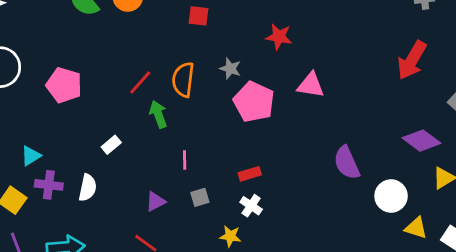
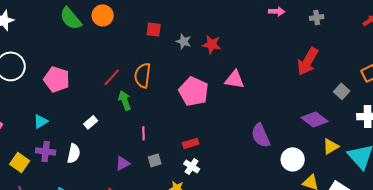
gray star: (230, 69) -> (184, 41), moved
cyan triangle: (31, 156) -> (41, 121), moved

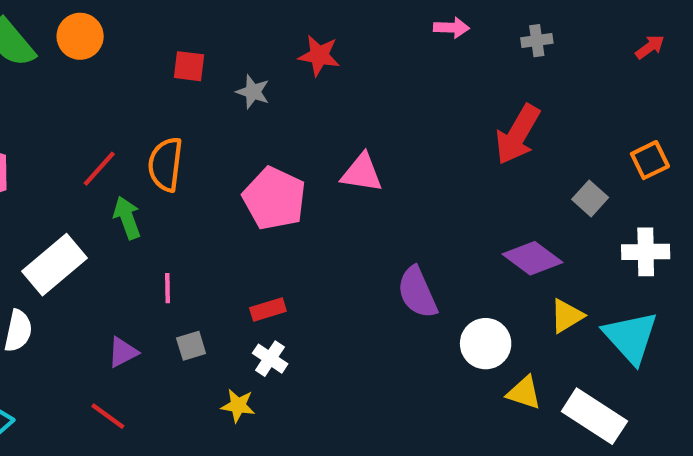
red star: (212, 44) -> (319, 55), moved
white rectangle: (91, 122) -> (54, 265), size x2.0

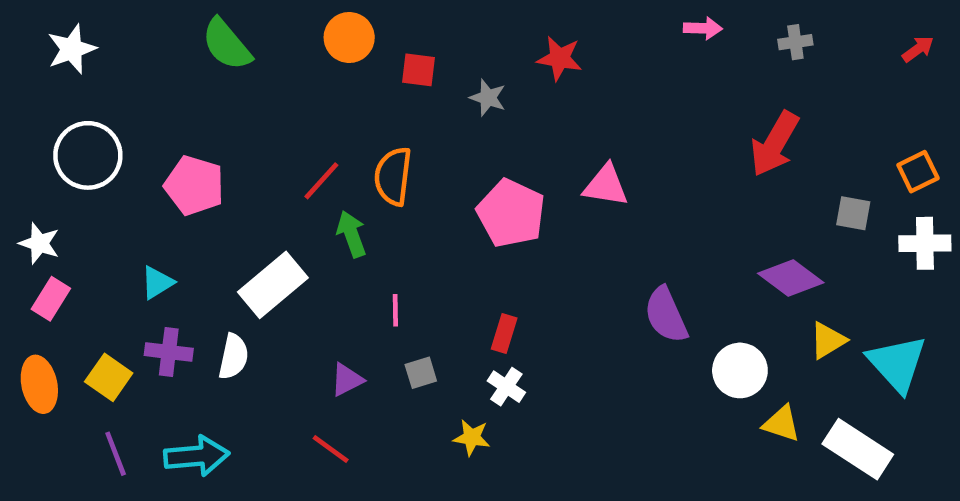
orange circle: (80, 36) -> (349, 38), moved
gray square: (590, 198) -> (853, 213), turned -32
white cross: (646, 252) -> (925, 243), moved
red rectangle: (268, 309) -> (504, 333), turned -56

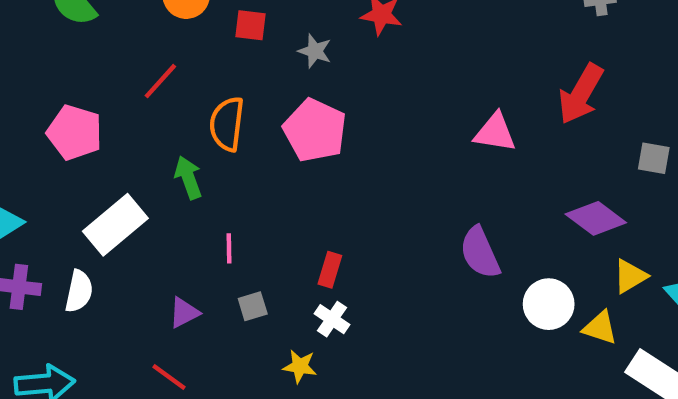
red line: (321, 181) -> (160, 81), moved
pink pentagon: (194, 185) -> (75, 133), moved
pink triangle: (606, 185) -> (495, 133), moved
pink pentagon: (511, 213) -> (315, 130), moved
yellow triangle: (782, 424) -> (600, 328), moved

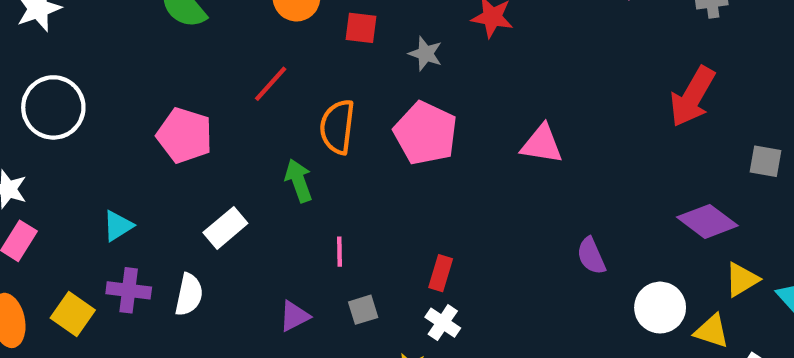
pink triangle: (495, 133) -> (542, 144), moved
white rectangle: (115, 225) -> (225, 228), size x0.7
purple semicircle: (480, 253) -> (591, 256), size x0.7

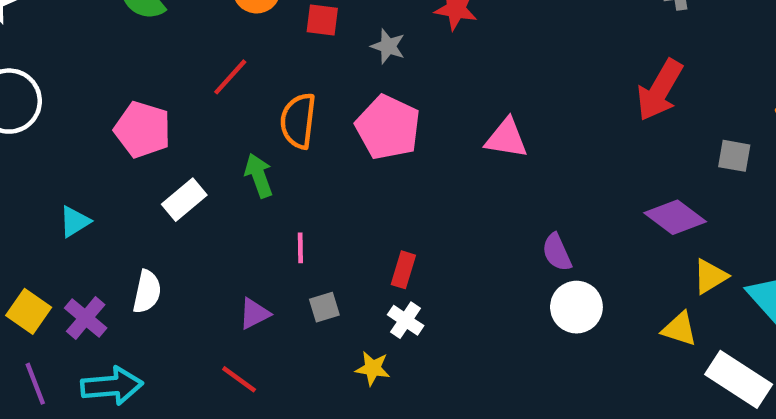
white rectangle: (225, 228) -> (184, 200), moved
purple cross: (129, 290) -> (86, 318), moved, turned 33
white circle: (660, 308) -> (576, 307), moved

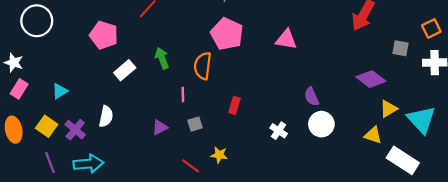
orange semicircle: (298, 121) -> (203, 66), moved
cyan triangle: (75, 222) -> (60, 91), moved
white cross: (406, 320) -> (279, 131), moved
red line: (239, 379) -> (191, 166), moved

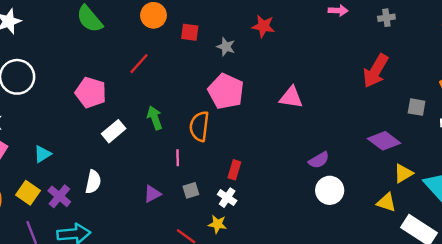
purple semicircle: (312, 97) -> (319, 160), turned -96
white cross: (279, 131) -> (227, 198), moved

